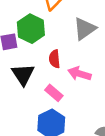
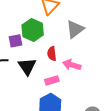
pink rectangle: (54, 93) -> (52, 80), turned -56

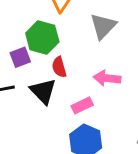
red semicircle: (52, 54) -> (59, 67), moved

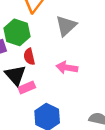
pink rectangle: (82, 105) -> (27, 87), moved

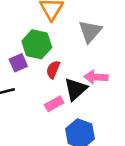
red semicircle: (29, 57) -> (53, 70), turned 42
black triangle: (15, 75) -> (76, 89), moved, turned 35

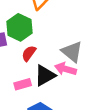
gray triangle: (90, 31) -> (72, 52), moved, turned -45

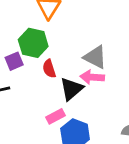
red semicircle: (29, 53) -> (49, 69), turned -42
pink rectangle: (23, 84) -> (56, 116), moved

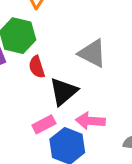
pink arrow: (92, 77) -> (90, 121), moved

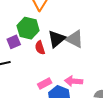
black triangle: (63, 91) -> (57, 39), moved

